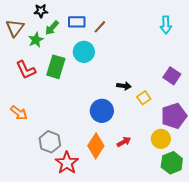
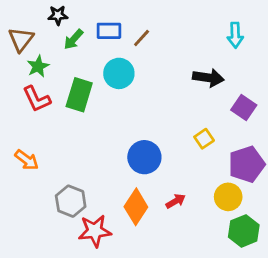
green star: (36, 40) -> (38, 66), moved
black arrow: (124, 86) -> (208, 78), moved, size x1.5
red star: (67, 163) -> (95, 231), turned 30

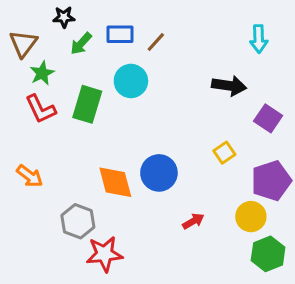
orange diamond: (136, 207) -> (115, 182), moved, turned -48

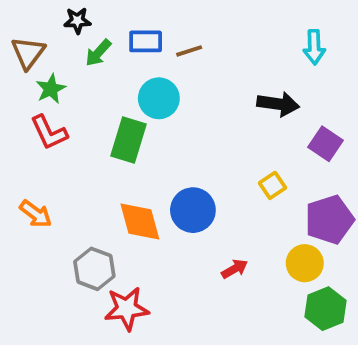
brown line: (156, 42) -> (189, 51), turned 30
green rectangle: (87, 104) -> (128, 140), moved

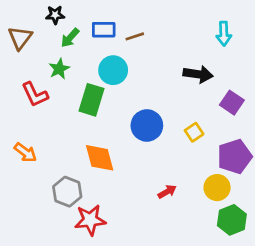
green star: (51, 89) -> (59, 69), moved
blue circle: (193, 210) -> (147, 125), moved

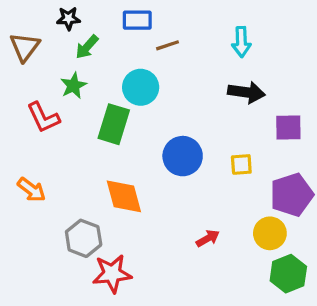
blue rectangle: (104, 30) -> (137, 20), moved
cyan arrow: (224, 34) -> (241, 42), moved
purple square: (232, 103) -> (288, 128), turned -35
yellow square: (194, 132) -> (241, 164), turned 30

